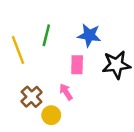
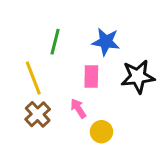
yellow line: (18, 50) -> (33, 78), moved
yellow circle: (51, 115) -> (101, 132), moved

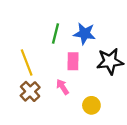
green line: (55, 42) -> (56, 34), moved
yellow circle: (101, 132) -> (91, 105), moved

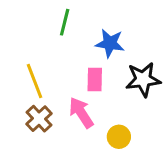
green line: (56, 34) -> (65, 22), moved
pink arrow: (63, 87) -> (81, 113), size x1.5

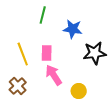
pink rectangle: (95, 79) -> (47, 53), moved
brown cross: (39, 119) -> (18, 86), moved

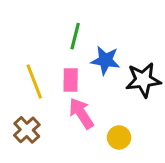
green line: (43, 15) -> (75, 36), moved
blue star: (73, 29) -> (105, 60), moved

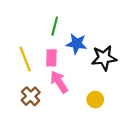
brown cross: (27, 130) -> (31, 96), moved
yellow circle: (119, 137) -> (95, 100), moved

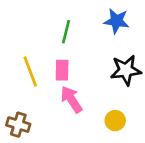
blue star: (77, 44) -> (116, 21), moved
brown cross: (31, 96) -> (18, 125), moved, turned -30

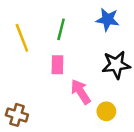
yellow line: (30, 72) -> (22, 38), moved
pink arrow: (71, 99) -> (81, 92), moved

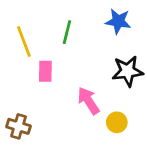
pink rectangle: (57, 65) -> (45, 71), moved

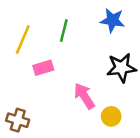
yellow line: (24, 42) -> (23, 40), turned 44
pink rectangle: (45, 71) -> (43, 68), turned 72

